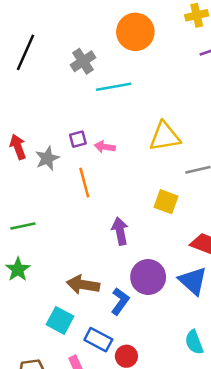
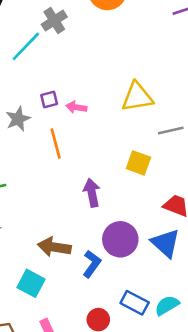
cyan line: (114, 87) -> (26, 46), moved, turned -36
blue rectangle: (98, 340) -> (135, 303), moved
cyan semicircle: (194, 342) -> (167, 305), turned 80

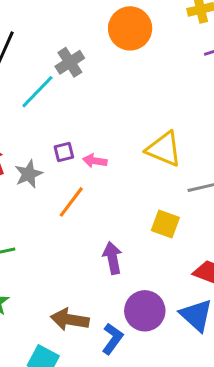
yellow triangle: (137, 97) -> (164, 149), turned 32
orange line: (56, 144) -> (71, 202), turned 52

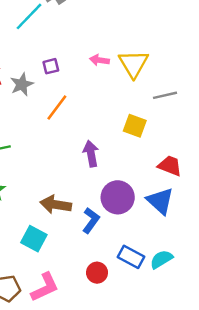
yellow triangle: (164, 149) -> (133, 64), turned 36
pink arrow: (95, 161) -> (99, 60), moved

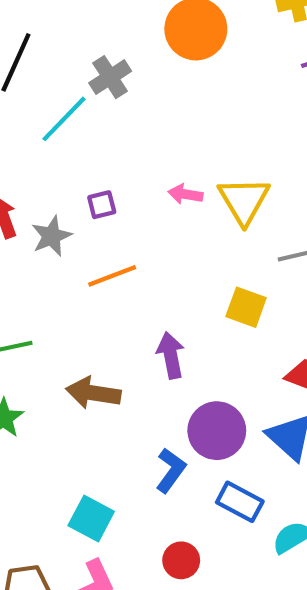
orange line: (57, 107) -> (112, 276), turned 32
brown arrow: (56, 205) -> (93, 393), moved
cyan square: (34, 239) -> (91, 518), moved
blue rectangle: (131, 257) -> (240, 502), moved

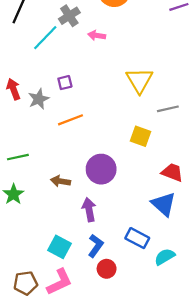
pink arrow: (185, 194) -> (97, 35), moved
purple arrow: (171, 355) -> (89, 210), moved
brown arrow: (93, 393) -> (61, 181), size x0.7
purple circle: (217, 431) -> (101, 169), moved
blue L-shape: (171, 470) -> (96, 246), moved

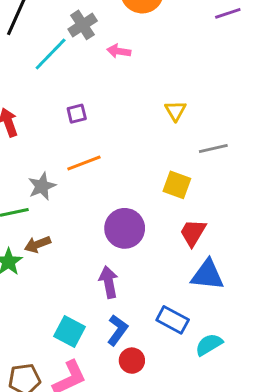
yellow triangle: (139, 80) -> (176, 111), size x0.6
gray star: (39, 99) -> (42, 186), moved
red trapezoid: (172, 172) -> (193, 233), moved, turned -80
brown arrow: (61, 181) -> (38, 244), moved, turned -30
blue triangle: (164, 204) -> (207, 275), turned -36

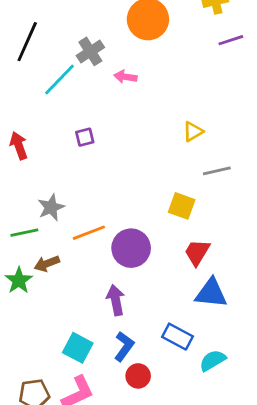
yellow triangle: (176, 111) -> (193, 132), moved, turned 30
orange line: (84, 163) -> (89, 233), moved

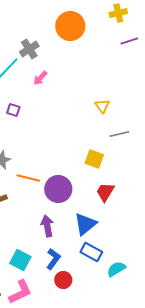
pink arrow: (125, 77) -> (40, 78), moved, turned -56
yellow triangle: (193, 132) -> (102, 106), turned -35
purple square: (85, 137) -> (13, 110), moved, turned 32
orange line: (89, 233) -> (28, 178), turned 35
blue triangle: (211, 293) -> (85, 224), moved, turned -45

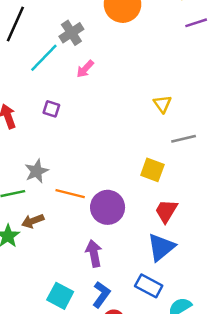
blue triangle: (85, 224) -> (161, 247), moved

